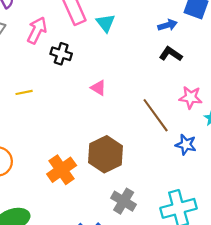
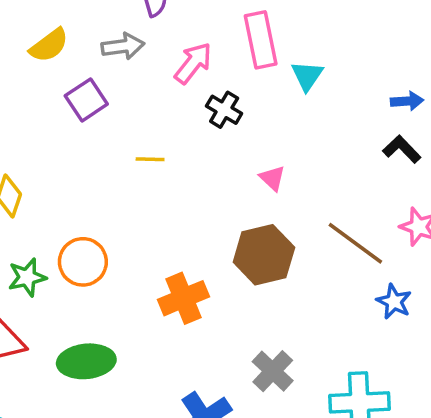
brown line: (156, 115) -> (355, 243), turned -30
brown hexagon: (105, 154) -> (264, 255), moved

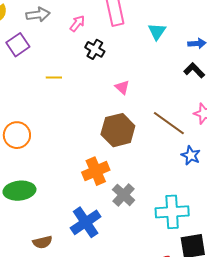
pink arrow: (193, 63) -> (77, 24), size x0.7
cyan triangle: (307, 76) -> (157, 31), moved
orange cross: (183, 298) -> (96, 171), moved

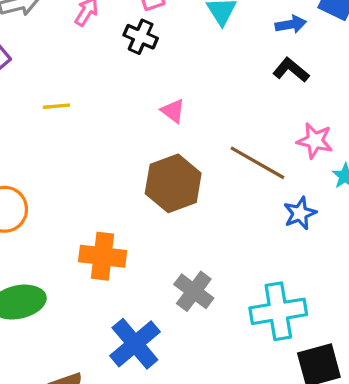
black cross: (95, 49) -> (141, 37), moved
blue star: (191, 155) -> (300, 213), turned 30
orange cross: (96, 171) -> (103, 256), moved, turned 36

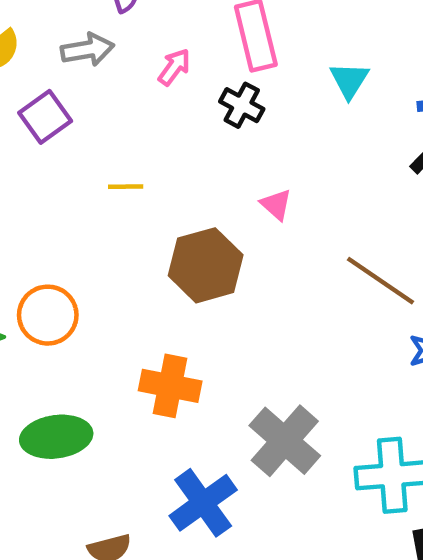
brown hexagon: (173, 183) -> (206, 265), moved
gray cross: (194, 291) -> (285, 441), size x1.4

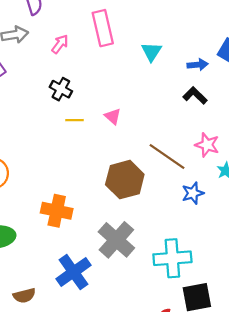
black cross: (242, 105) -> (61, 89), moved
yellow line: (126, 187) -> (74, 120), moved
brown hexagon: (206, 265) -> (125, 180), moved

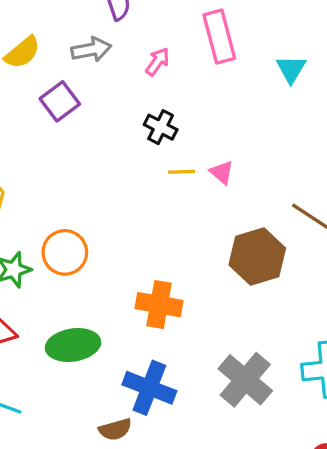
pink triangle: (113, 116) -> (222, 172), moved
gray cross: (116, 240) -> (245, 380), moved
blue cross: (73, 272) -> (149, 388), moved, turned -32

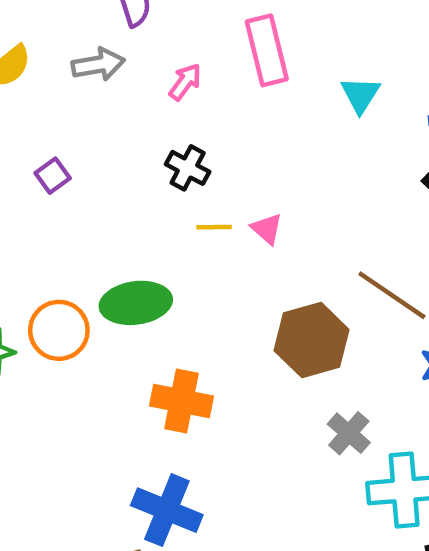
purple square: (60, 101) -> (53, 176), moved, size x0.7
green ellipse: (73, 345) -> (136, 303), moved
gray cross: (245, 380) -> (349, 433), moved, size x0.6

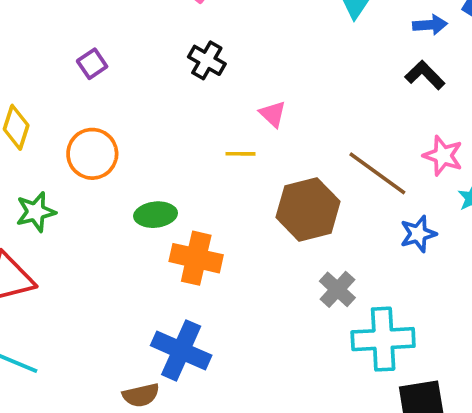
yellow line: (214, 227) -> (241, 154), moved
green ellipse: (136, 303) -> (156, 215), moved, size x0.7
orange circle: (59, 330) -> (92, 154), moved

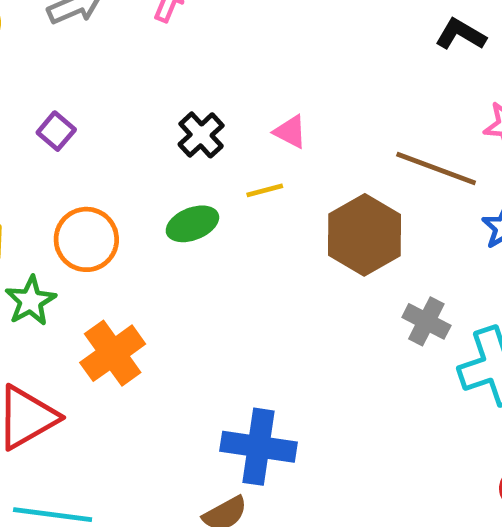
black cross: (207, 60) -> (201, 135), moved, turned 33
green star: (36, 212) -> (31, 301), moved
green ellipse: (156, 215) -> (192, 224), moved
orange cross: (196, 258) -> (113, 353), moved, turned -33

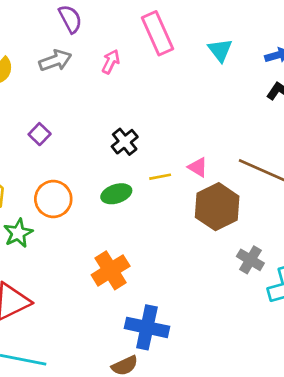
pink triangle: (290, 132) -> (198, 167), moved
orange cross: (113, 353) -> (111, 270), moved

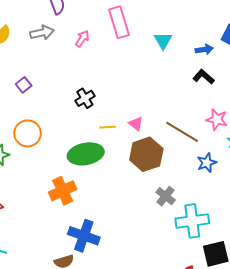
green ellipse: (116, 194) -> (86, 154), moved, size x1.6

